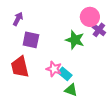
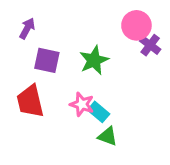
green star: (75, 40) -> (94, 60), moved, turned 30

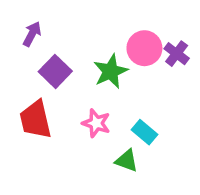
pink circle: (136, 25) -> (144, 48), moved
purple square: (47, 60) -> (55, 71), turned 32
cyan rectangle: (99, 112) -> (144, 132), moved

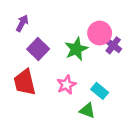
purple cross: (177, 54) -> (113, 45), moved
pink star: (96, 123) -> (66, 85), turned 30

